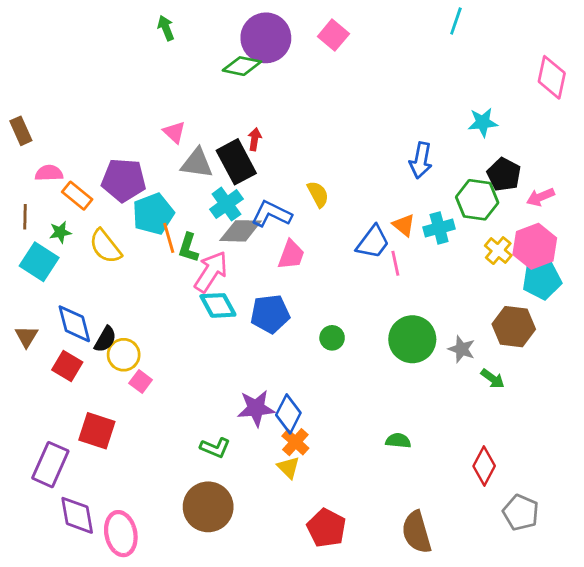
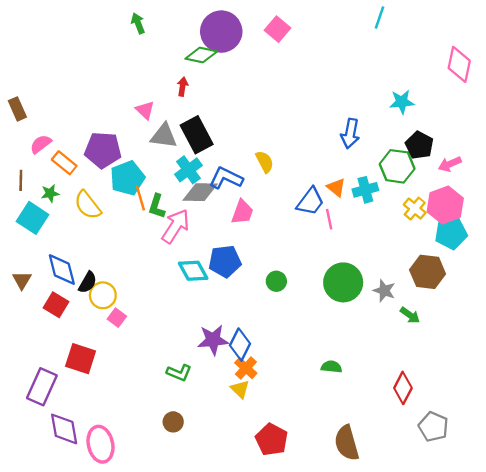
red arrow: (255, 139) -> (183, 87), moved
pink semicircle: (49, 173) -> (41, 144), turned -35
cyan diamond: (218, 305) -> (193, 271), moved
brown circle: (208, 507) -> (173, 422), size x0.5

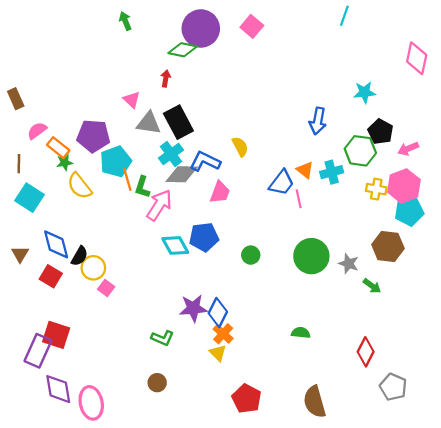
green star: (50, 193) -> (65, 163), moved
yellow cross: (415, 209) -> (376, 189), turned -30
red square: (81, 359) -> (56, 335), moved

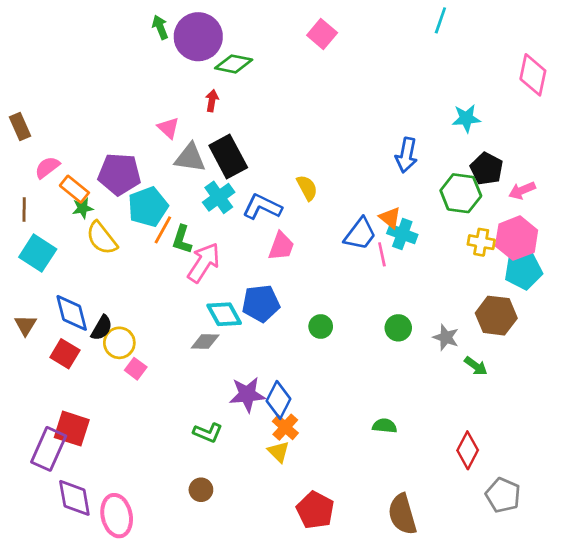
purple circle: (201, 28) -> (198, 37), moved
cyan cross: (332, 172) -> (402, 234), moved, turned 35
gray diamond: (182, 174) -> (205, 341), moved, size x0.7
orange line: (127, 180) -> (163, 230), turned 45
green circle: (311, 256) -> (398, 328), size x0.6

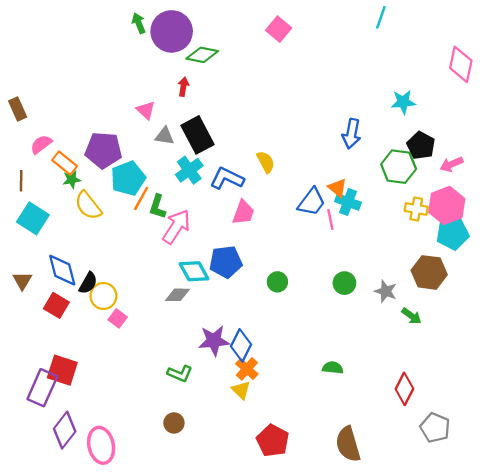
gray triangle: (190, 158) -> (165, 136), size x0.7
purple diamond: (74, 498) -> (65, 430), turned 48

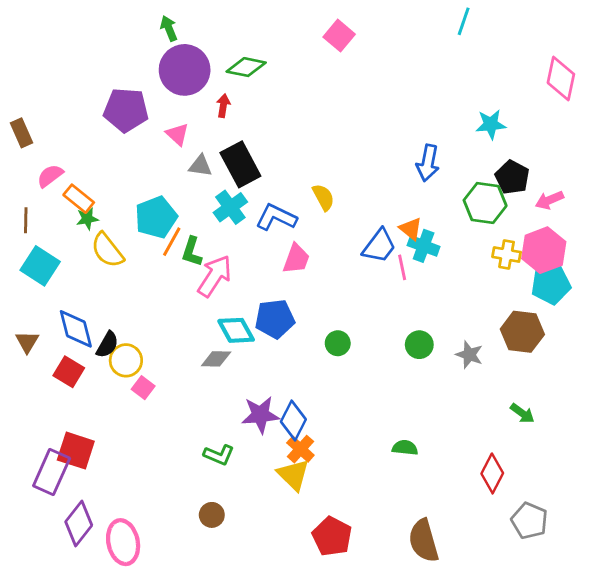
purple circle: (172, 31) -> (185, 70), moved
purple pentagon: (103, 150) -> (126, 110), moved
green arrow: (411, 316) -> (522, 413), moved
yellow triangle: (241, 390) -> (293, 475), size x1.4

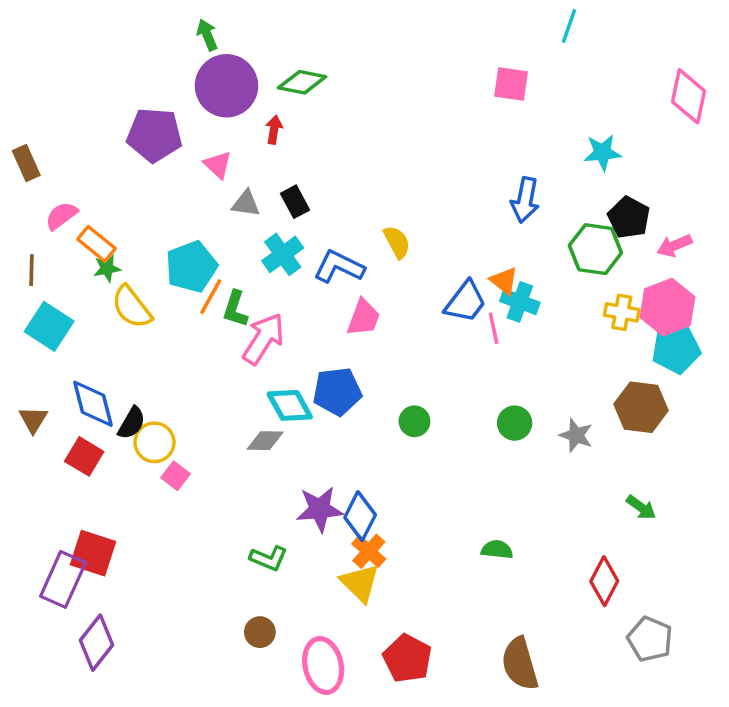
pink square: (339, 36) -> (511, 84), moved, turned -32
black rectangle: (240, 164) -> (295, 202), size x0.6
pink ellipse: (123, 542) -> (323, 665), moved

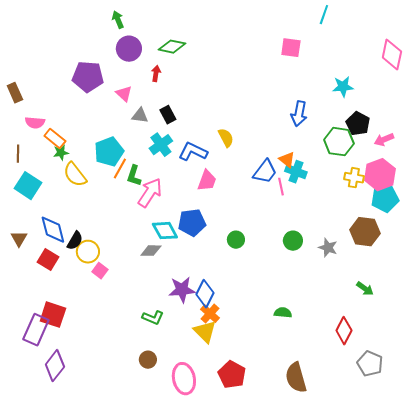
purple circle: (226, 86) -> (129, 49), size x0.7
pink semicircle: (61, 216) -> (35, 123), turned -138

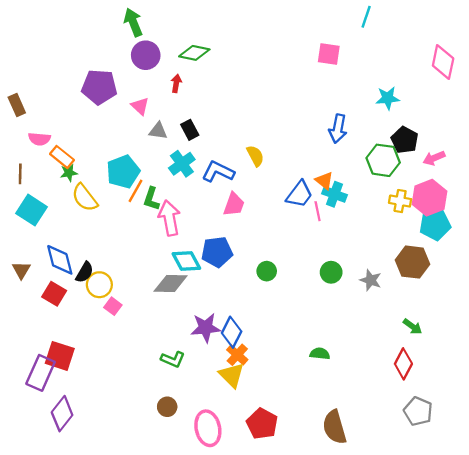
green arrow: (118, 20) -> (133, 22), size x1.4
pink arrow: (150, 193) -> (169, 218), turned -44
gray diamond: (151, 251) -> (171, 284), size x1.4
red diamond: (344, 331) -> (403, 364), moved

